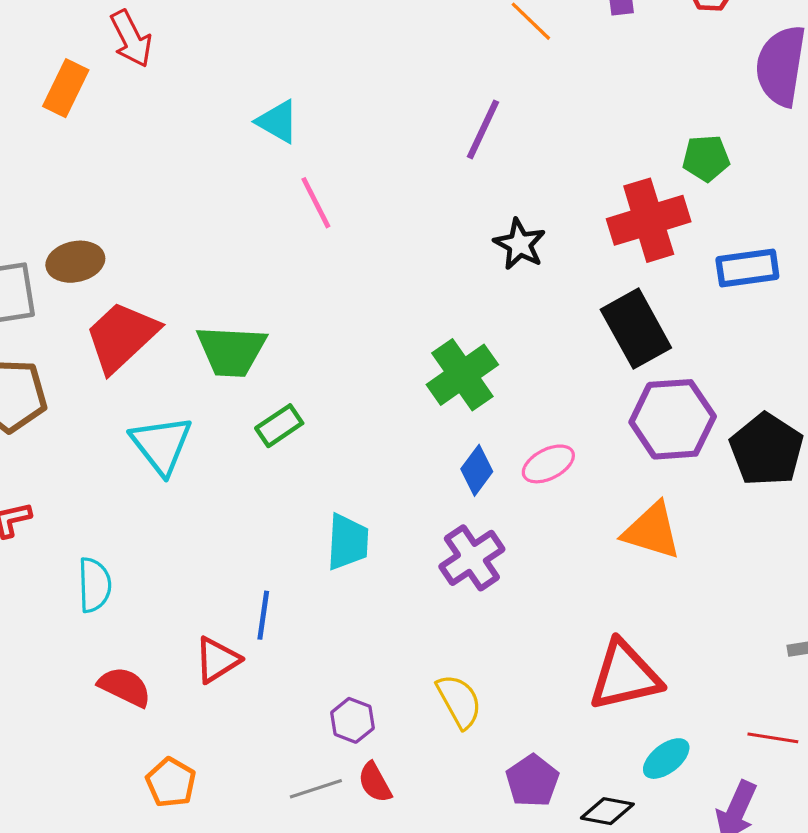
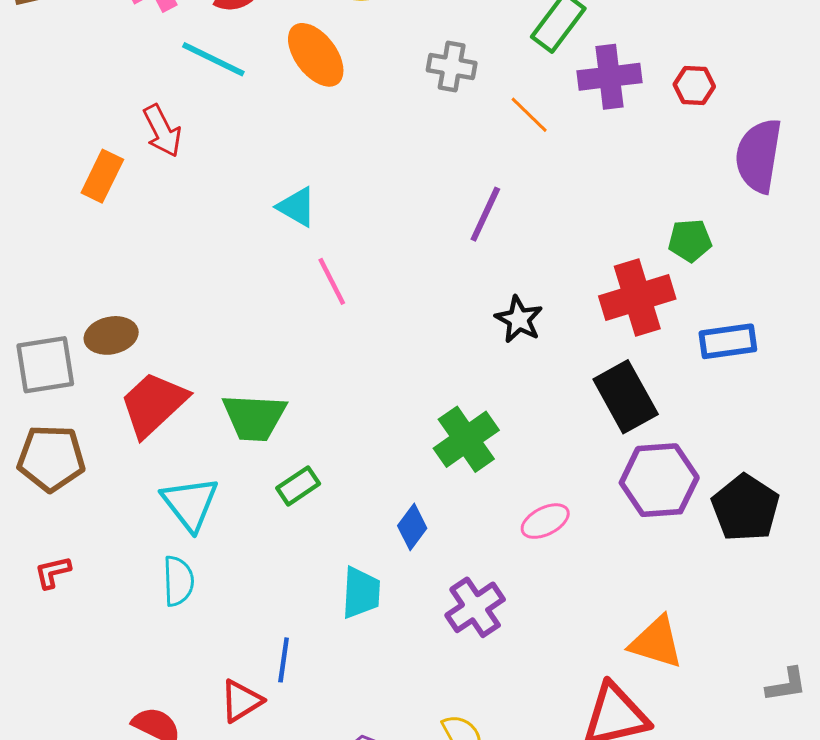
blue diamond: (477, 470) -> (412, 527), moved
orange triangle: (652, 531) -> (656, 642), moved
cyan semicircle: (94, 585) -> (178, 581), moved

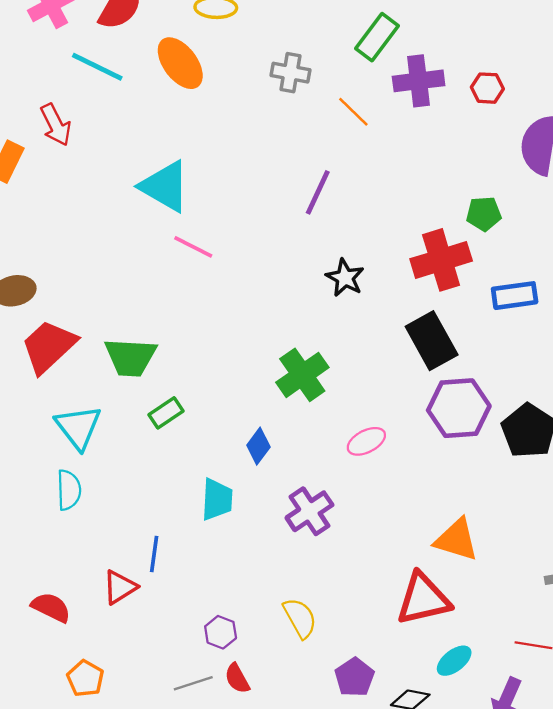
cyan triangle: (297, 207) -> (165, 186), size x1.6
pink line: (332, 281) -> (193, 247), turned -36

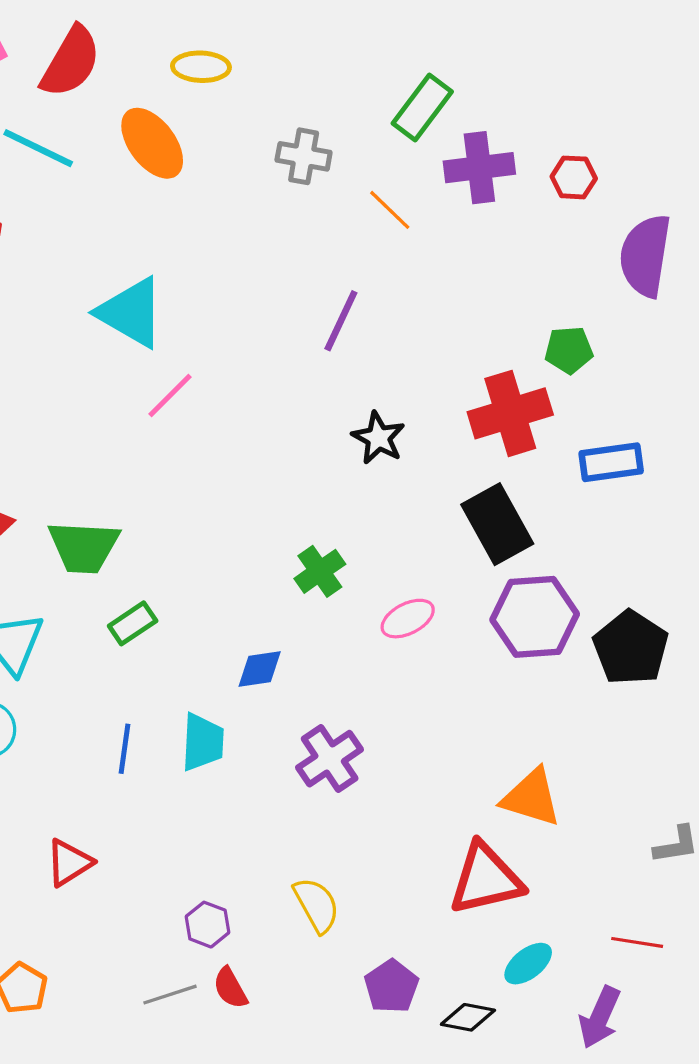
pink line: (193, 247) -> (170, 396), turned -72
green cross: (302, 375) -> (320, 571), size x0.7
pink ellipse: (366, 441) -> (408, 619), moved
blue diamond: (258, 446) -> (260, 669), turned 45
blue line: (154, 554) -> (124, 749), moved

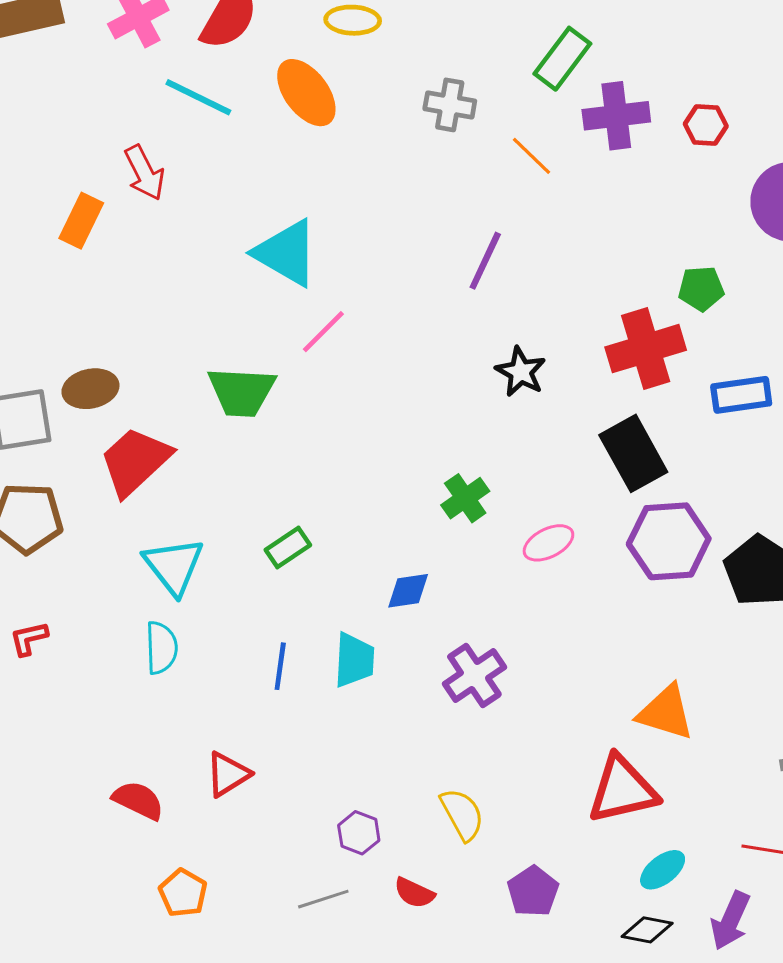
green trapezoid: (84, 547) -> (242, 392), moved
red semicircle: (230, 988) -> (414, 893), moved, turned -36
black diamond: (468, 1017) -> (647, 930), moved

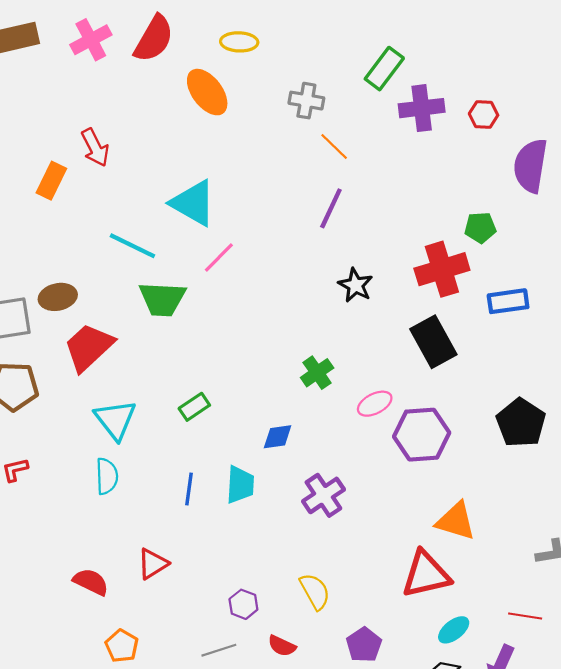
cyan line: (198, 97) -> (132, 246), moved
orange line: (531, 156) -> (334, 146), moved
purple hexagon: (669, 541) -> (422, 435), moved

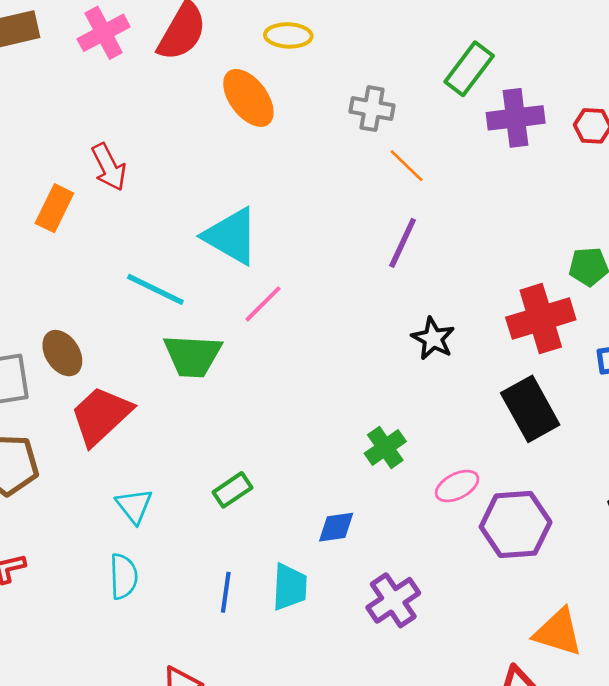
brown ellipse: (58, 297) -> (62, 353), turned 69
cyan triangle: (115, 420) -> (134, 506), size x0.7

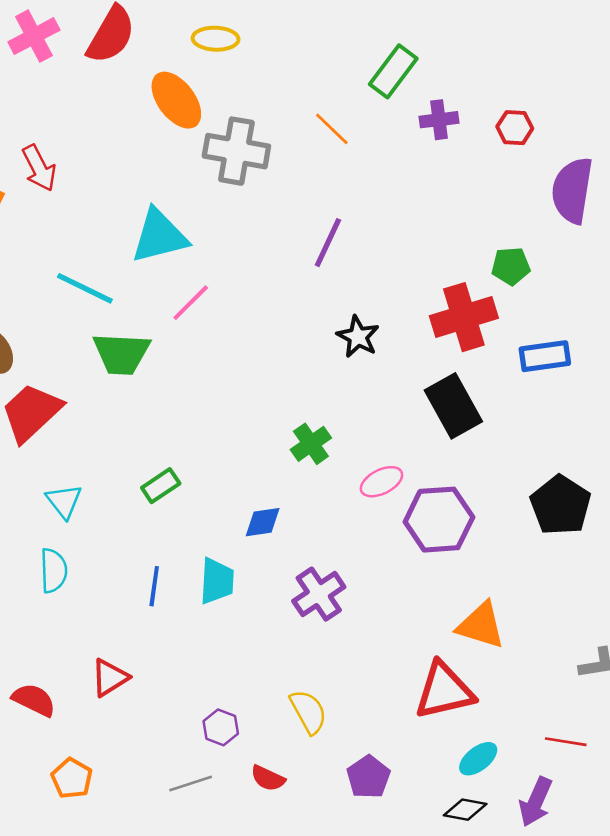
gray cross: (372, 109) -> (236, 151), moved, size x1.5
purple cross: (516, 118) -> (439, 120), size x0.7
orange line: (407, 166) -> (332, 129), moved
cyan triangle: (231, 236) -> (159, 236), turned -44

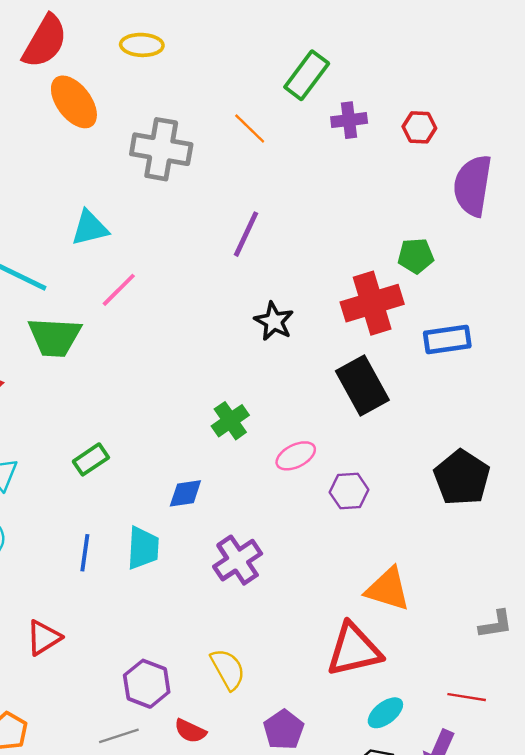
orange ellipse: (176, 100) -> (74, 102), moved
cyan triangle: (159, 236) -> (90, 228), size x0.7
purple hexagon: (439, 520) -> (349, 491), size x0.6
purple hexagon: (221, 727) -> (147, 684), size x1.4

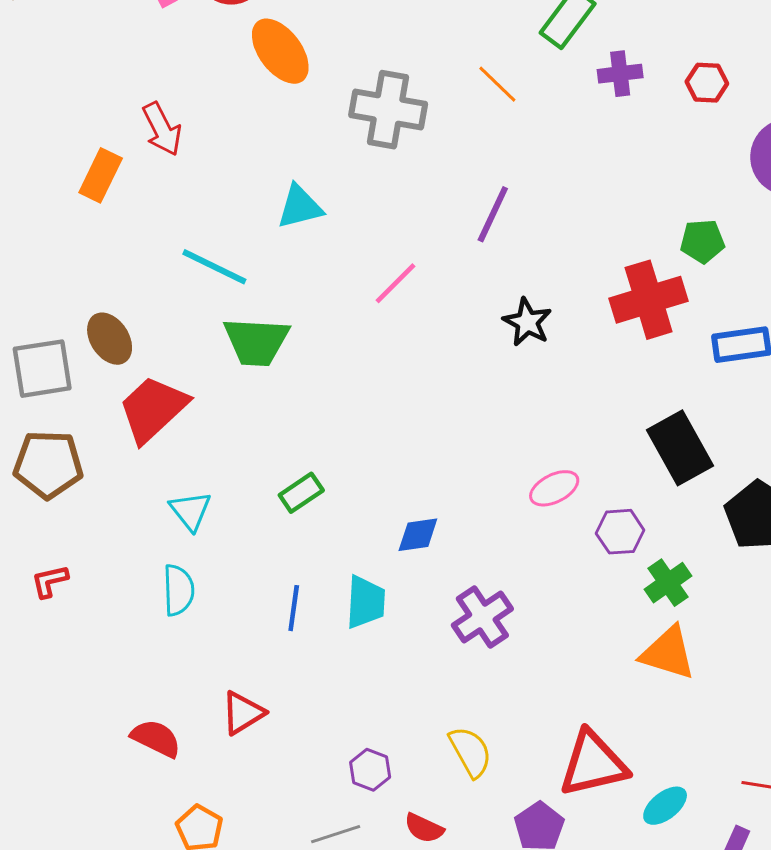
pink line: (119, 290) -> (396, 283), moved
black rectangle: (362, 386) -> (680, 448), moved
green cross: (230, 421) -> (668, 583), moved
red triangle: (354, 650) -> (593, 764), moved
purple hexagon: (147, 684) -> (370, 770), size x0.7

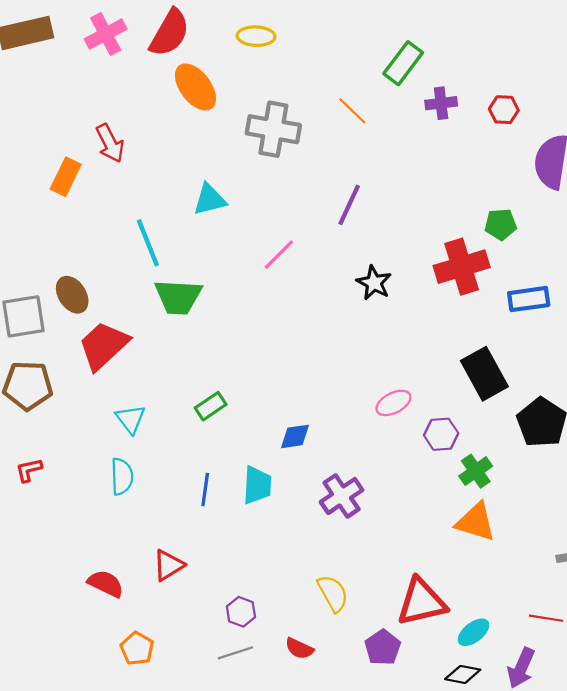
cyan line: (214, 267) -> (148, 243), turned 42
purple hexagon: (370, 770) -> (241, 612), moved

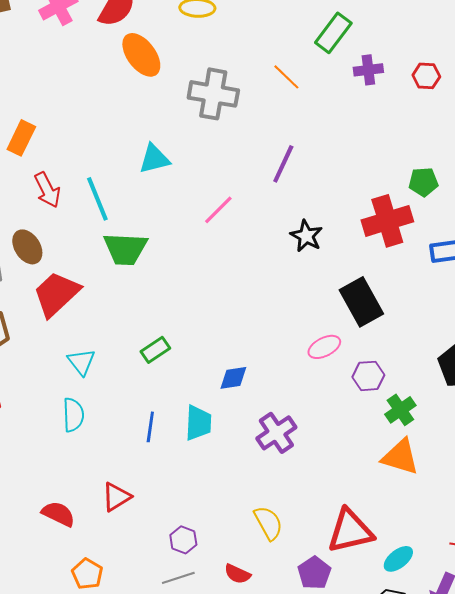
red arrow: (110, 143) -> (47, 190), moved
black rectangle: (484, 374) -> (361, 302), moved

